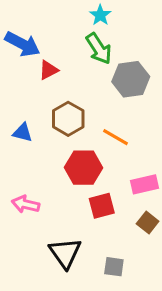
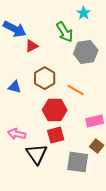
cyan star: (100, 15) -> (84, 13), moved
red square: (102, 206) -> (56, 135), moved
black triangle: (65, 253) -> (37, 154), moved
gray square: (114, 267) -> (78, 162), moved, size x1.6

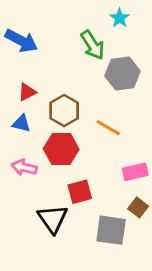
red triangle: (32, 46) -> (27, 92), moved
red hexagon: (55, 110) -> (61, 149), moved
pink arrow: (17, 134) -> (24, 168), moved

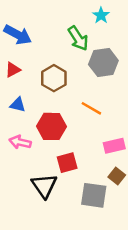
red triangle: (27, 92) -> (13, 70), moved
brown hexagon: (64, 111) -> (54, 78), moved

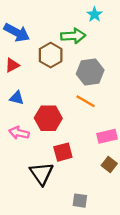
green arrow: (78, 38) -> (73, 36), turned -60
gray hexagon: (103, 62) -> (90, 72), moved
brown hexagon: (54, 78) -> (51, 55), moved
gray square: (94, 195) -> (80, 201), moved, size x0.6

